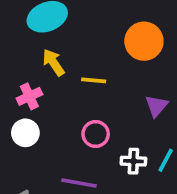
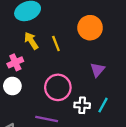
yellow line: (94, 80) -> (56, 43), moved, turned 63
pink circle: (96, 134) -> (58, 87), size x1.5

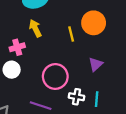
yellow line: (56, 43) -> (71, 34), moved
cyan line: (103, 105) -> (97, 99), turned -32

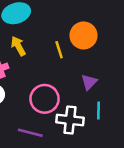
white cross: (77, 97) -> (70, 120), size x1.5
cyan line: (97, 99) -> (99, 111), moved

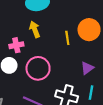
pink circle: (45, 99) -> (38, 68), moved

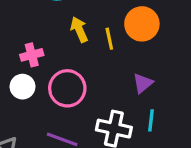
yellow arrow: (35, 29) -> (79, 29), moved

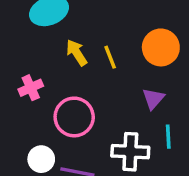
orange circle: (142, 24) -> (161, 47), moved
white circle: (22, 87) -> (41, 159), moved

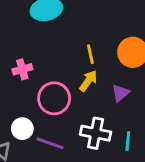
yellow arrow: (77, 53) -> (88, 81), moved, turned 60
cyan line: (168, 137) -> (128, 141), moved

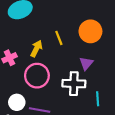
yellow arrow: (88, 81) -> (36, 49), moved
white cross: (96, 133) -> (74, 84), moved

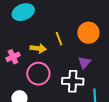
yellow arrow: (36, 49) -> (38, 48), turned 70

